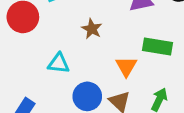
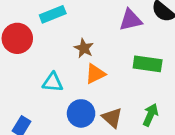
orange triangle: (126, 66) -> (95, 74), moved, turned 35

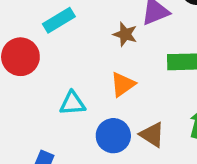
brown star: (84, 48) -> (125, 34), moved

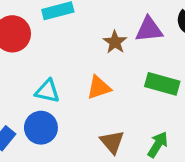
blue circle: (113, 136) -> (41, 128), moved

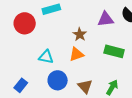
brown star: (115, 42) -> (80, 34), moved
blue circle: (41, 128) -> (58, 80), moved

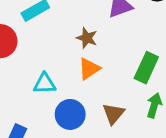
green rectangle: (114, 51) -> (146, 68), moved, turned -66
brown triangle: (85, 86) -> (113, 114), turned 35

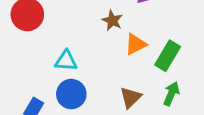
orange triangle: (89, 69) -> (136, 44), moved
blue circle: (70, 114) -> (71, 94), moved

